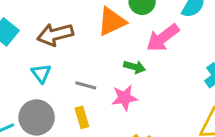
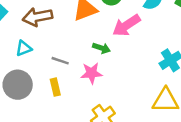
cyan triangle: (41, 73) -> (24, 48), turned 42

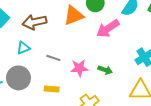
green arrow: (101, 48) -> (105, 70), moved
yellow rectangle: (55, 87) -> (52, 89), moved, turned -72

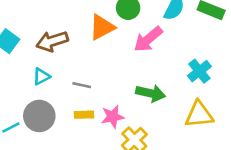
pink star: (79, 68) -> (113, 117), moved
green arrow: (105, 70) -> (150, 93), size x1.5
yellow rectangle: (52, 89) -> (84, 115), moved

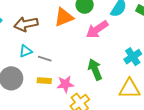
cyan triangle: (41, 76) -> (26, 51), moved
green arrow: (150, 93) -> (95, 69), turned -130

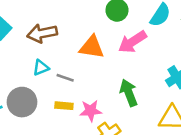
orange triangle: (64, 17) -> (92, 47), moved, turned 30

